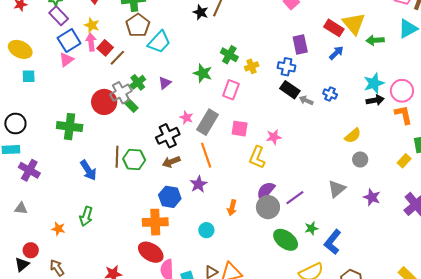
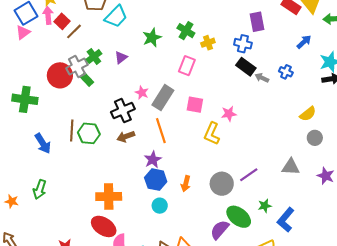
blue arrow: (336, 53) -> (304, 42), moved
green star: (203, 73) -> (152, 38), moved, turned 30
gray triangle: (337, 189) -> (291, 167), turned 42
purple semicircle: (266, 191) -> (220, 230), moved
blue hexagon: (170, 197) -> (156, 180), moved

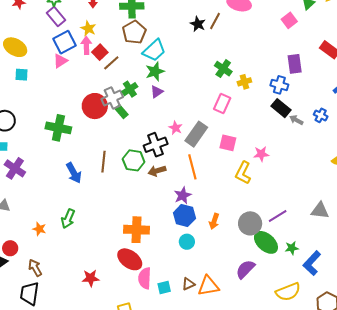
green star: (152, 38) -> (155, 72), moved
green hexagon: (89, 133) -> (134, 160), moved
green ellipse: (239, 217) -> (266, 242), moved

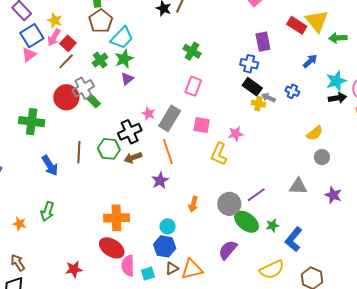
pink arrow: (86, 45) -> (54, 37), turned -144
brown line: (111, 63) -> (66, 61), moved
yellow cross: (244, 82) -> (258, 104), moved, turned 32
green cross: (130, 89) -> (100, 60), moved
blue hexagon: (184, 216) -> (165, 246), moved

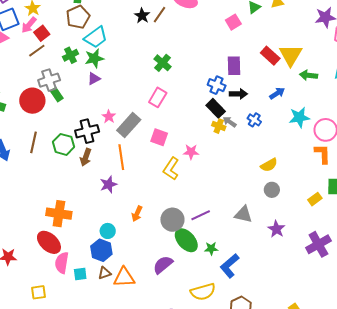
red circle: (66, 97) -> (32, 101), moved
black arrow: (337, 98) -> (238, 94), moved
brown arrow: (133, 158) -> (86, 157), turned -60

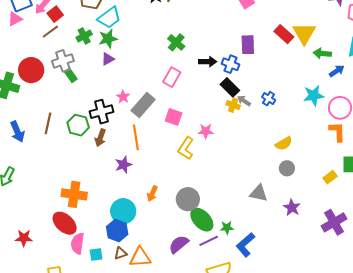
blue arrow: (277, 93) -> (337, 71), moved
black arrow: (238, 94) -> (208, 62), moved
red circle: (32, 101) -> (31, 70), moved
purple line: (201, 215) -> (209, 241), moved
cyan circle: (108, 231) -> (123, 211), size x1.6

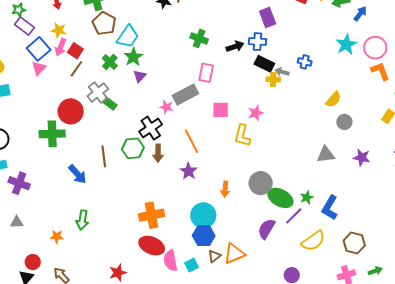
gray rectangle: (143, 105) -> (185, 95), moved, turned 40

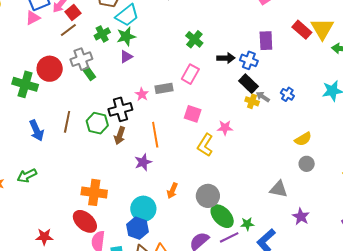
gray rectangle: (185, 95) -> (164, 88), size x0.7
purple star: (362, 158) -> (301, 217), moved
green arrow: (82, 220) -> (27, 176), turned 36

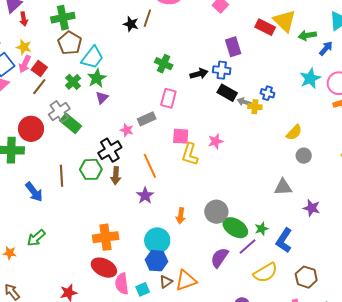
green rectangle: (89, 74) -> (71, 123), size x1.5
yellow cross: (252, 101) -> (255, 107), moved
yellow L-shape: (205, 145) -> (190, 154), moved

